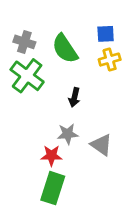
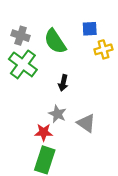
yellow cross: (110, 60) -> (103, 49), moved
gray star: (68, 134) -> (57, 114), turned 30

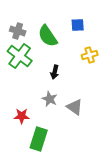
yellow cross: (103, 49) -> (90, 55), moved
red star: (44, 132) -> (22, 116), moved

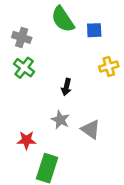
green semicircle: (48, 36) -> (63, 19), moved
green cross: (20, 56) -> (24, 68), size x0.7

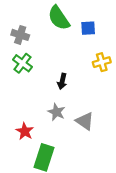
red star: (26, 140) -> (25, 131), turned 30

